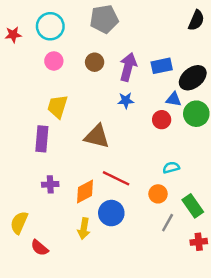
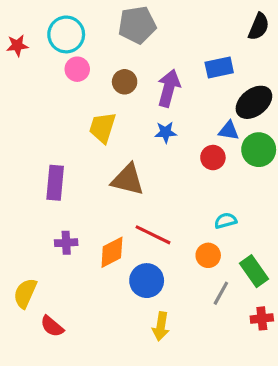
pink circle: (54, 61) -> (77, 69), moved
blue rectangle: (162, 66) -> (219, 68), moved
yellow trapezoid: (57, 106) -> (102, 128), moved
yellow arrow: (84, 229) -> (161, 326), moved

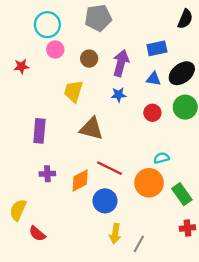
red star: (17, 45) -> (21, 66), moved
blue triangle: (229, 131) -> (154, 79), moved
orange circle: (208, 255) -> (149, 183), size x1.6
gray line: (221, 293) -> (139, 244), moved

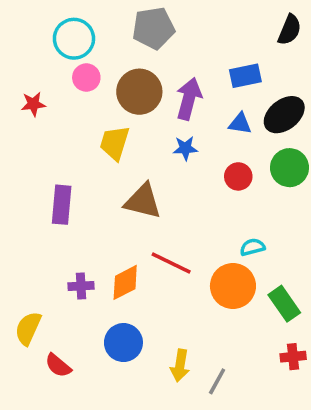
brown circle: (89, 59) -> (139, 92), size x1.6
purple cross: (47, 174) -> (81, 286), moved
blue circle: (105, 201) -> (123, 343), moved

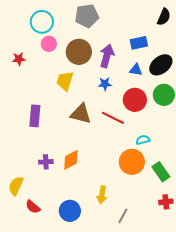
red circle: (238, 176) -> (135, 100), size x1.5
red line: (171, 263) -> (113, 118), moved
blue circle: (123, 343) -> (70, 211), moved
yellow arrow: (180, 365) -> (102, 195), moved

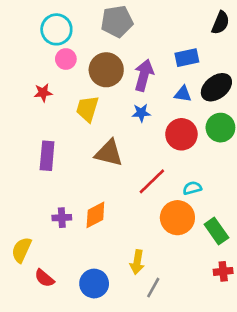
red star: (19, 59) -> (43, 93), moved
red line: (113, 118) -> (152, 181), moved, turned -70
gray line: (123, 216) -> (153, 288), moved

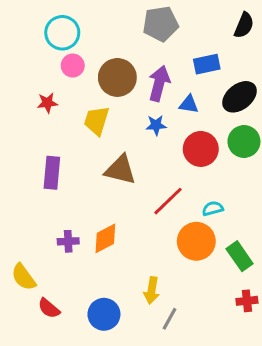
gray pentagon: (117, 21) -> (161, 24), moved
blue triangle: (183, 94) -> (189, 104), moved
yellow semicircle: (22, 250) -> (24, 277), turned -60

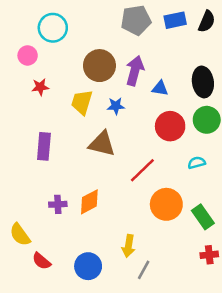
blue rectangle: (207, 64) -> (175, 20), moved
pink circle: (73, 66) -> (28, 55), moved
black ellipse: (240, 97) -> (203, 82), turned -60
blue star: (156, 125) -> (116, 106), moved
cyan semicircle: (213, 209) -> (197, 163), moved

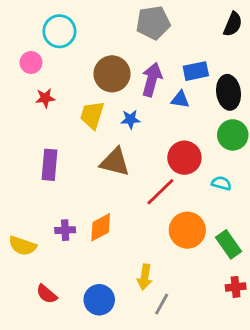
blue rectangle: (175, 20) -> (196, 71), moved
red circle: (170, 126) -> (184, 158), moved
cyan semicircle: (197, 163) -> (221, 183), turned 30
yellow semicircle: (20, 235) -> (22, 246), moved, turned -35

